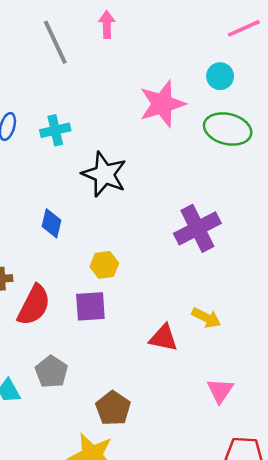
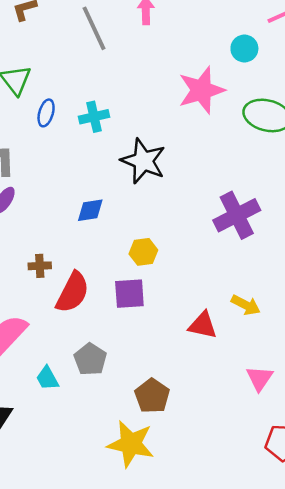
cyan circle: (220, 76) -> (244, 49), moved
blue diamond: (51, 223) -> (90, 210), turned 68

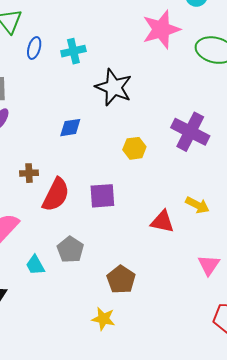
purple cross: (237, 215) -> (190, 132), turned -36
yellow hexagon: (143, 252) -> (134, 148), moved
yellow star: (131, 444) -> (103, 319), size x0.6

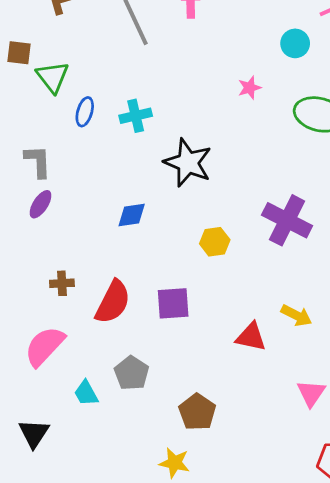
pink star: (161, 29) -> (250, 88), size x0.5
brown cross: (29, 173) -> (62, 283), moved

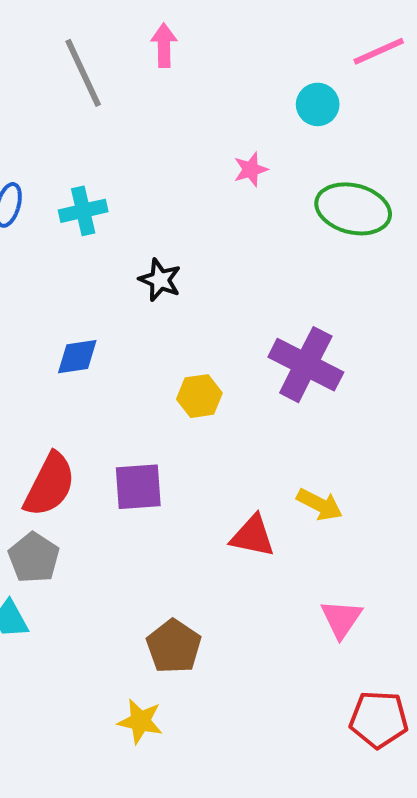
black star: (188, 163) -> (160, 280), size x0.6
gray pentagon: (132, 373) -> (34, 558), moved

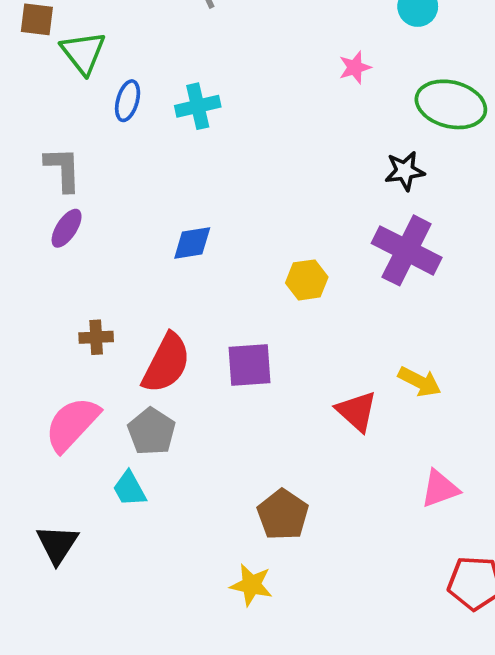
black star: (160, 280) -> (405, 171), moved, turned -30
red triangle: (253, 536) -> (357, 411), turned 30
pink triangle: (341, 619) -> (440, 489), turned 36

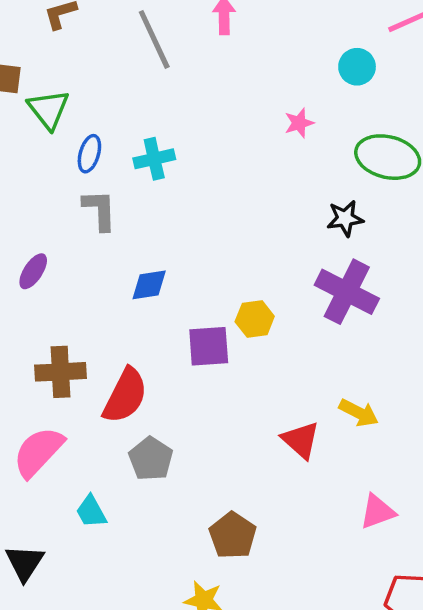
gray L-shape: (63, 169) -> (100, 210), moved
brown cross: (96, 337) -> (60, 372), size x1.6
purple square: (249, 365) -> (209, 346), moved
gray pentagon: (152, 432) -> (151, 459), moved

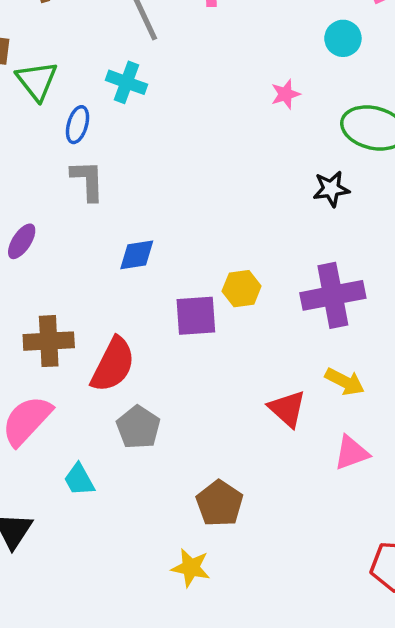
cyan cross: (154, 159) -> (127, 82), moved, turned 33
purple cross: (347, 292) -> (333, 295), moved, turned -38
pink triangle: (377, 512) -> (351, 453), moved

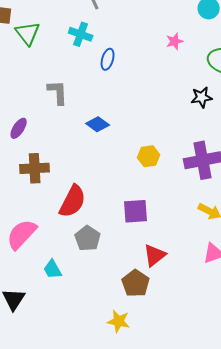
blue ellipse: (77, 125) -> (108, 59), moved
blue diamond: (137, 255) -> (98, 124), moved, turned 45
purple square: (196, 316) -> (136, 211), moved
brown cross: (49, 341) -> (35, 168), moved
red triangle: (287, 409) -> (155, 255), moved, turned 40

